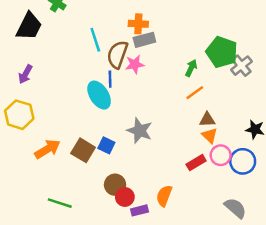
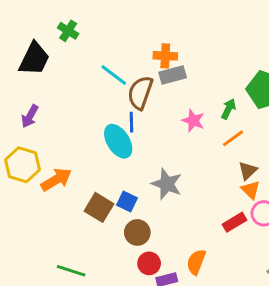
cyan line: (95, 40) -> (114, 75), turned -35
pink star: (135, 64) -> (193, 121), moved, turned 30
brown triangle: (207, 120) -> (248, 171), turned -42
orange arrow: (47, 149) -> (56, 179), moved
brown circle: (115, 185) -> (137, 232), moved

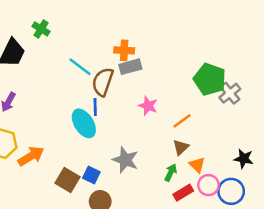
green arrow: (229, 109) -> (171, 172), moved
brown triangle: (248, 171) -> (181, 147), moved

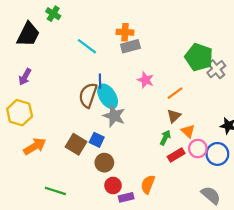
brown semicircle: (103, 82) -> (88, 95), moved
cyan ellipse: (84, 123) -> (108, 96), moved
orange arrow: (31, 156) -> (35, 146), moved
gray star: (125, 160) -> (114, 116), moved

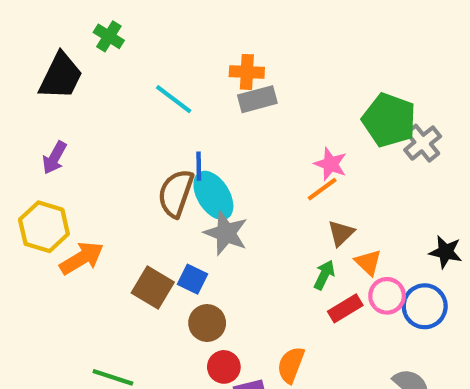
pink star: (146, 80) -> (331, 164), moved
orange line: (175, 93) -> (322, 189), moved
orange arrow: (35, 146) -> (82, 258), moved

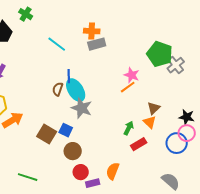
brown semicircle: (176, 193) -> (58, 89), size x0.6
brown triangle: (341, 233) -> (154, 108), moved
pink circle: (387, 296) -> (187, 133), moved

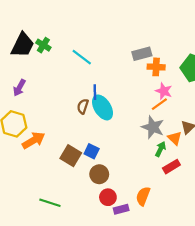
green cross: (26, 14) -> (43, 45), moved
orange cross: (92, 31) -> (156, 67), moved
gray rectangle: (97, 44) -> (142, 54), moved
gray star: (82, 108) -> (153, 127), moved
orange triangle: (150, 122) -> (175, 138), moved

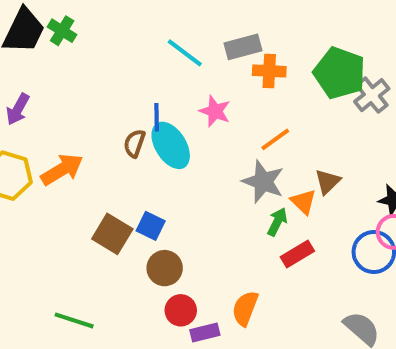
cyan line: (82, 57) -> (185, 53), moved
pink star: (164, 91) -> (215, 111), moved
orange arrow: (34, 140) -> (62, 170), moved

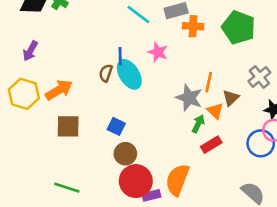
gray cross: (372, 95) -> (259, 77), moved
orange line: (275, 139) -> (209, 82), moved, turned -42
brown square: (112, 234) -> (68, 126), moved, turned -30
orange semicircle: (245, 308) -> (177, 180), size x1.4
red circle: (181, 310) -> (136, 181), size x1.6

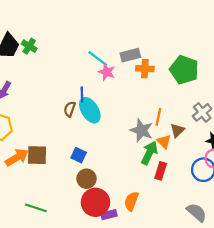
pink star: (158, 52) -> (107, 72), moved
orange arrow: (59, 90) -> (17, 157), moved
green arrow: (198, 124) -> (149, 153), size x1.5
red rectangle: (211, 145) -> (161, 171), turned -42
orange semicircle: (177, 180) -> (131, 201), size x0.7

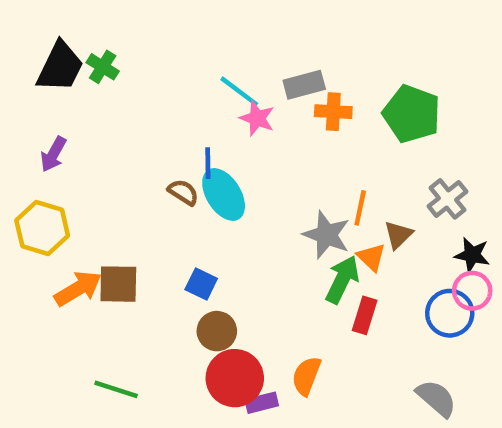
brown semicircle: (70, 109) -> (183, 192), turned 104

